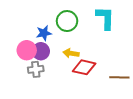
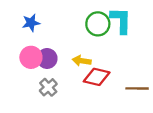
green circle: (67, 21) -> (98, 24), moved
blue star: (44, 33) -> (31, 23), moved
gray cross: (36, 69) -> (48, 87), moved, turned -35

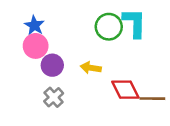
blue star: (31, 23) -> (34, 25), turned -30
pink circle: (31, 57) -> (36, 46), moved
red diamond: (97, 77) -> (125, 90), moved, turned 50

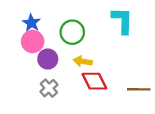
green circle: (109, 27) -> (72, 32), moved
red diamond: (125, 90) -> (94, 81), moved

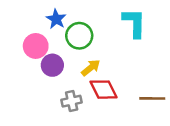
blue star: (31, 23) -> (56, 19), moved
yellow arrow: (83, 61) -> (91, 68), turned 132
gray cross: (49, 88) -> (72, 101), moved, turned 30

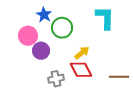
yellow arrow: (91, 68) -> (82, 53), moved

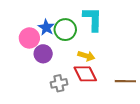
blue star: (44, 15) -> (46, 27), moved
cyan L-shape: (105, 18) -> (93, 19), moved
yellow arrow: (82, 53) -> (86, 56), turned 56

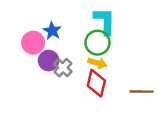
green circle: (65, 30) -> (97, 43), moved
red diamond: (85, 74) -> (96, 83), turned 40
gray cross: (59, 83) -> (63, 68), moved, turned -35

